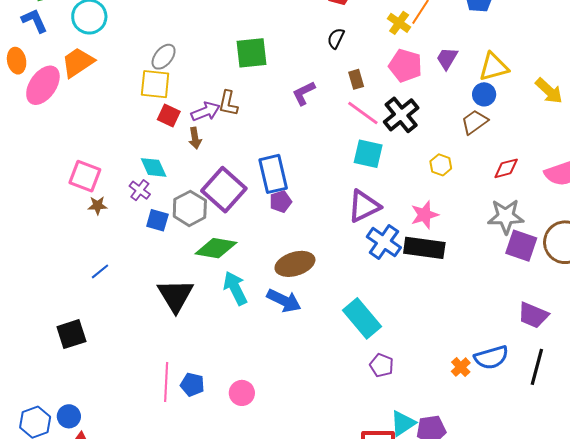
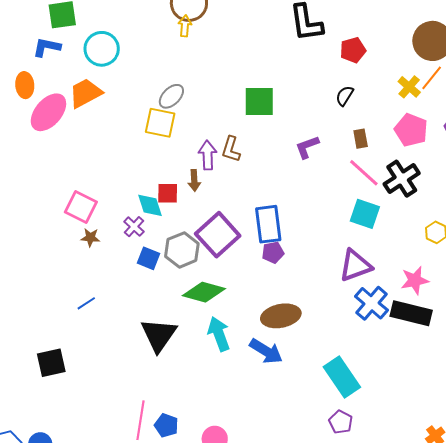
blue L-shape: (34, 21) -> (47, 47), turned -60
purple arrow: (206, 111) -> (208, 155), turned -76
red square: (169, 115) -> (168, 193), moved, turned -30
purple pentagon: (382, 365) -> (341, 422), moved

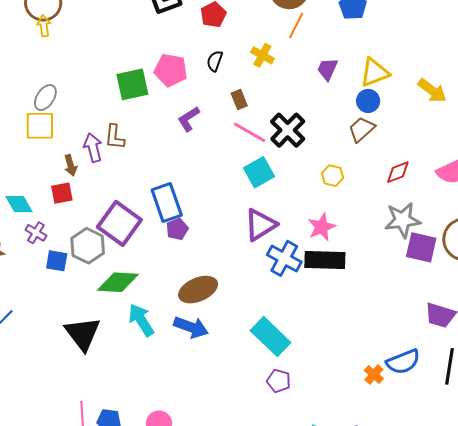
yellow cross: (409, 87) -> (262, 55), moved
pink pentagon: (411, 130) -> (171, 70), moved
brown arrow: (194, 180) -> (71, 165), moved
cyan diamond: (150, 205) -> (19, 204), moved
cyan square: (365, 214) -> (259, 172), turned -36

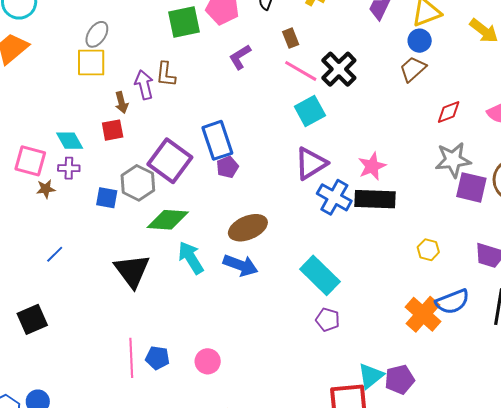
yellow hexagon: (333, 176) -> (428, 250), moved
purple cross: (36, 233) -> (69, 168), moved, turned -30
orange cross: (374, 375) -> (423, 314), size x1.8

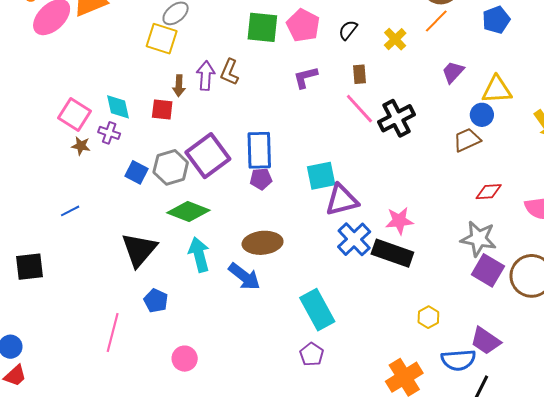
cyan square: (310, 111) -> (321, 176), moved
blue semicircle: (452, 302) -> (458, 360), moved
blue pentagon: (158, 358) -> (156, 301), moved

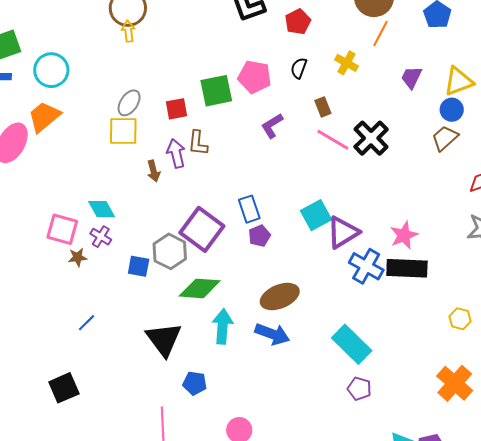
red square: (162, 109) -> (176, 109), moved
purple cross: (109, 133) -> (101, 237), turned 30
blue rectangle: (259, 150) -> (249, 209), size x0.7
cyan arrow: (199, 255) -> (223, 326), turned 36

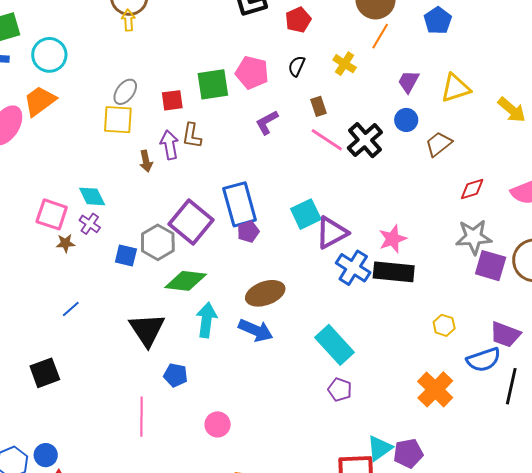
blue circle: (452, 110) -> (406, 120), moved
blue rectangle: (249, 209) -> (240, 204), size x1.6

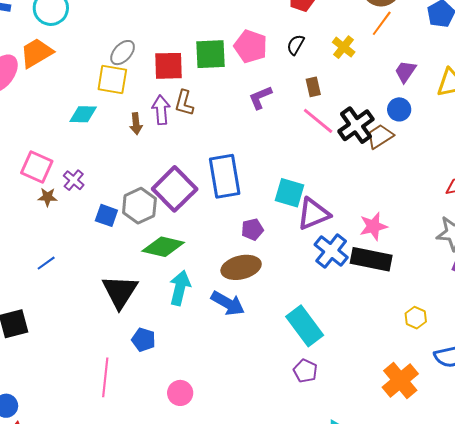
red square: (172, 100) -> (168, 66), size x1.4
brown trapezoid: (439, 144) -> (380, 136), moved
cyan diamond: (92, 196) -> (83, 114), moved, turned -68
cyan square: (306, 214) -> (290, 193), turned 36
purple pentagon: (248, 232) -> (252, 229), moved

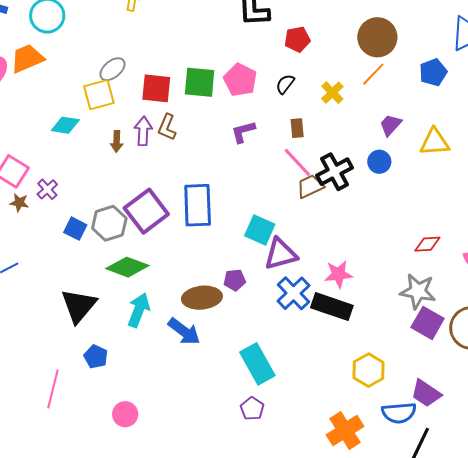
yellow square: (112, 79) -> (99, 95), turned -32
brown trapezoid: (380, 136) -> (310, 186), moved
purple pentagon: (252, 229) -> (235, 280), moved
yellow hexagon: (416, 318) -> (369, 370), size x1.5

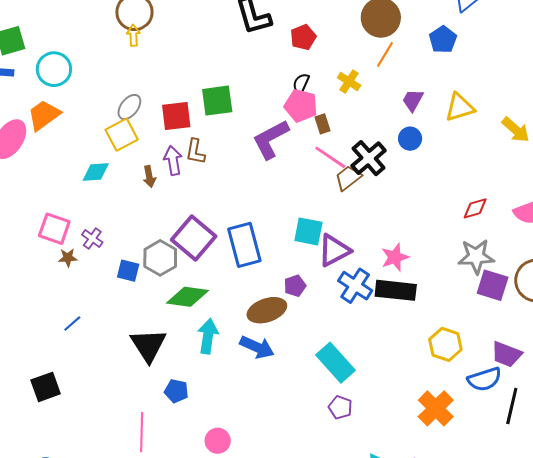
pink pentagon: (240, 80) -> (301, 106), moved
purple L-shape: (243, 132) -> (271, 139), size x1.6
blue rectangle: (198, 205) -> (244, 245), moved

